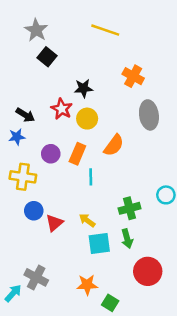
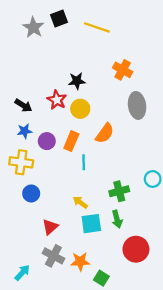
black square: (47, 57) -> (59, 19), moved, turned 30
blue star: (17, 137) -> (25, 131), moved
red triangle: (54, 223) -> (50, 227), moved
gray cross: (36, 277) -> (53, 256), moved
cyan arrow: (13, 293) -> (22, 273), moved

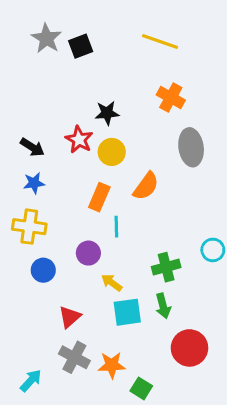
black square: (59, 19) -> (81, 46), moved
yellow line: (97, 27) -> (160, 41), moved
purple circle: (47, 141) -> (88, 253), moved

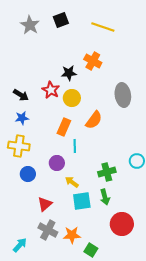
black square: (81, 46) -> (61, 20), moved
orange cross: (171, 97) -> (93, 61), moved

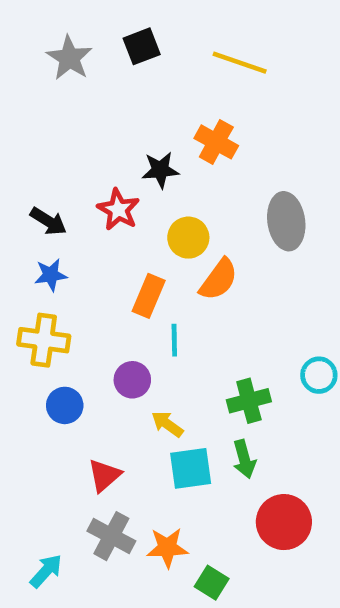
yellow circle: (72, 98) -> (188, 238), moved

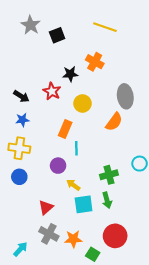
black square: (142, 46) -> (57, 35), moved
orange semicircle: (219, 280) -> (114, 122), moved
blue circle: (65, 405) -> (19, 177), moved
red circle: (284, 522) -> (115, 236), moved

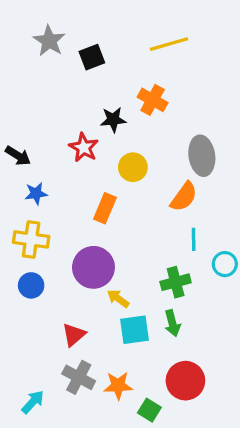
yellow line: (105, 27) -> (169, 44), turned -35
black arrow: (21, 96) -> (18, 156), moved
cyan line: (76, 148) -> (194, 239), moved
purple circle: (58, 166) -> (93, 267), size x1.6

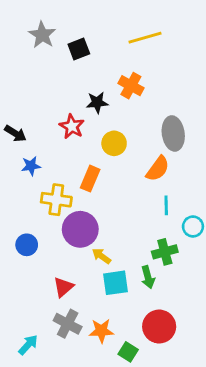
yellow cross: (31, 239) -> (56, 200), moved
green cross: (176, 282) -> (165, 252), moved

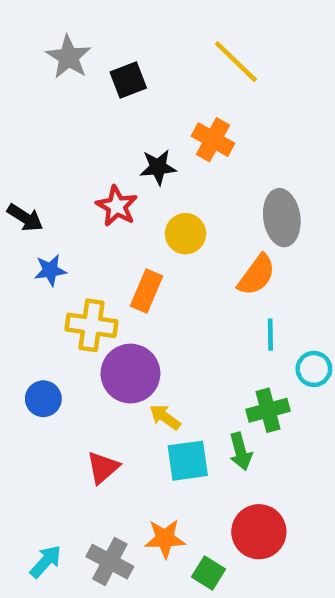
yellow line: (145, 38) -> (236, 62), turned 60
gray cross: (68, 324) -> (110, 562), moved

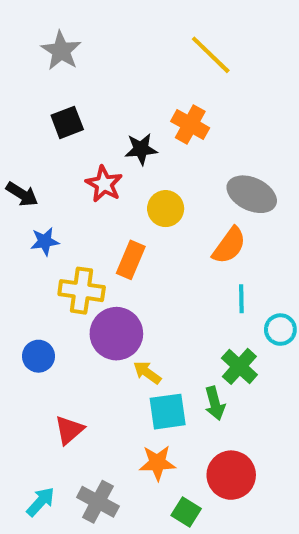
black square: (128, 80) -> (67, 122), moved
gray ellipse: (282, 218) -> (252, 194), turned -57
green cross: (268, 410) -> (239, 366), turned -33
red triangle: (103, 468) -> (69, 430), moved
orange star: (165, 539) -> (157, 463), moved

